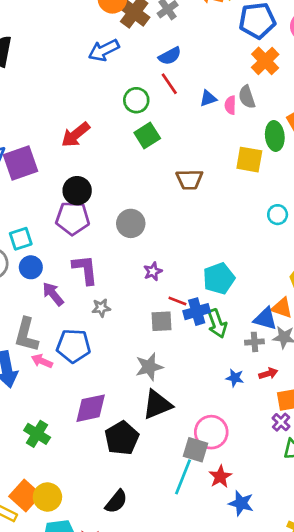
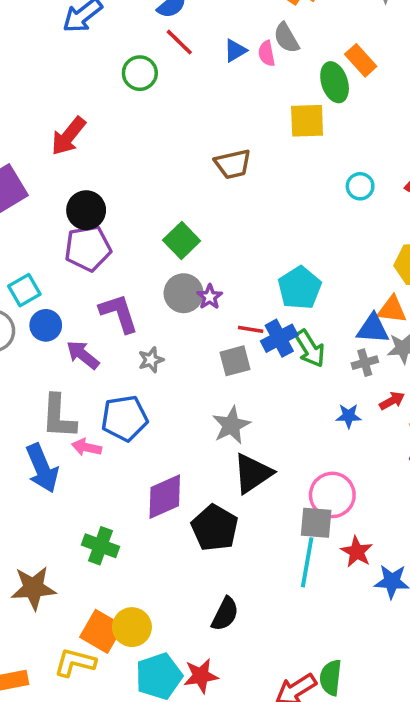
green square: (147, 135) -> (182, 241), moved
gray circle: (131, 223) -> (184, 293), moved

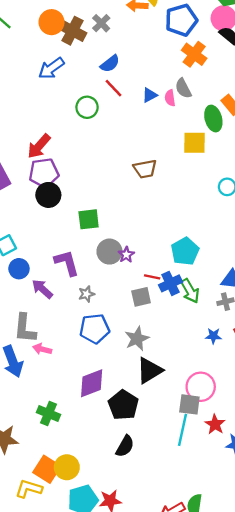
green square: (182, 241) -> (89, 219), moved, turned 35
purple pentagon: (88, 248) -> (44, 173), moved
blue pentagon: (124, 418) -> (95, 329), moved
black semicircle: (225, 614) -> (125, 446), moved

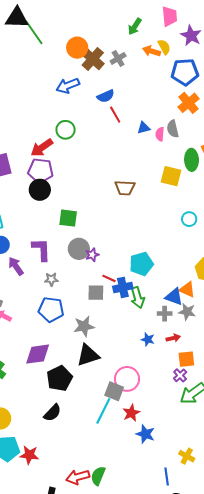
blue semicircle: (110, 64) -> (106, 96), moved
green circle: (87, 107) -> (66, 130), moved

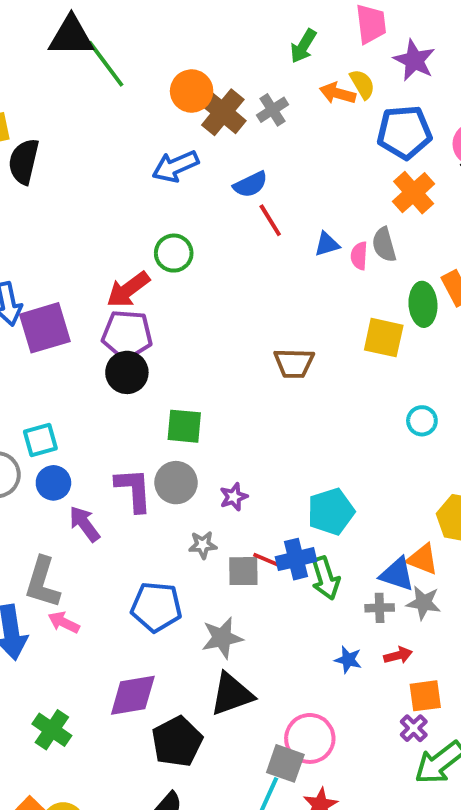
gray circle: (79, 249) -> (176, 483), moved
red line: (109, 278) -> (266, 560), moved
gray star: (51, 279) -> (203, 545), moved

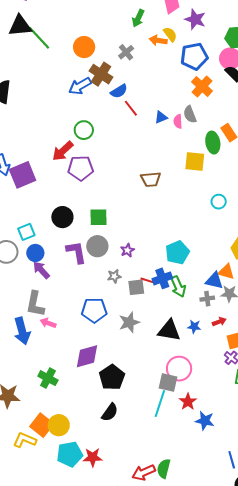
brown cross: (223, 112) -> (101, 74), moved
purple pentagon: (127, 335) -> (81, 168), moved
black circle: (127, 372) -> (62, 217), moved
purple arrow: (84, 524) -> (41, 270), moved
black triangle: (232, 694) -> (169, 330), moved, turned 35

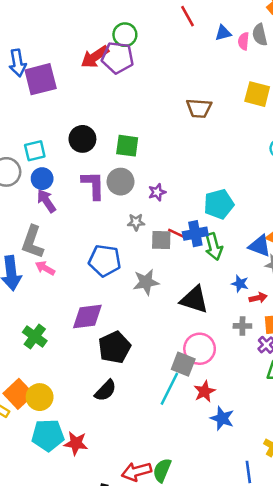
purple pentagon: (81, 168) -> (118, 58), moved
gray cross: (207, 299) -> (242, 326), moved
blue star: (194, 327) -> (240, 284), moved

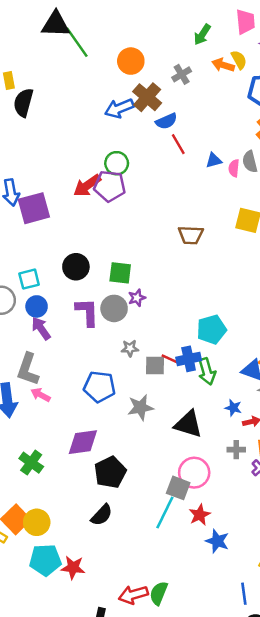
purple star: (157, 192) -> (137, 298), moved

